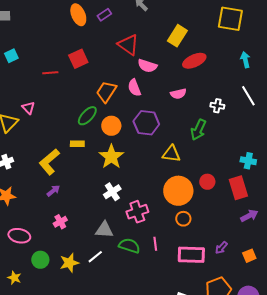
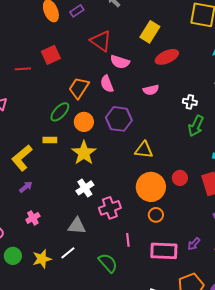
green arrow: (198, 130) -> (196, 126), moved
green semicircle: (129, 246) -> (108, 263), moved, turned 30

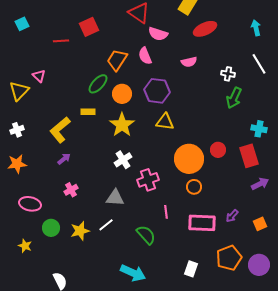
yellow triangle: (144, 150) -> (165, 122), moved

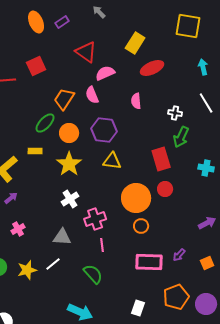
pink semicircle: (158, 34) -> (105, 73), turned 138
pink semicircle: (189, 62) -> (136, 101), turned 98
red rectangle: (249, 156) -> (161, 159), moved
pink line: (166, 212) -> (102, 245), moved

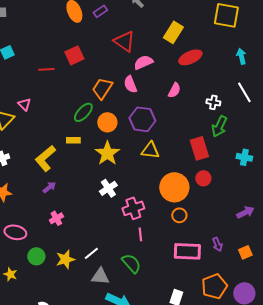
pink semicircle: (136, 101) -> (174, 90), turned -147
gray triangle: (62, 237) -> (100, 276), moved
purple arrow: (179, 255) -> (217, 244), turned -64

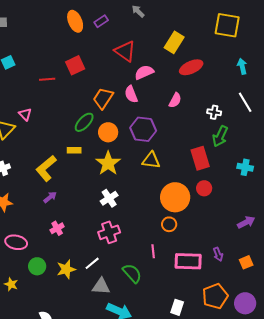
pink cross: (133, 208) -> (109, 232), moved
orange circle: (179, 215) -> (169, 224), moved
pink line: (140, 234) -> (153, 251), moved

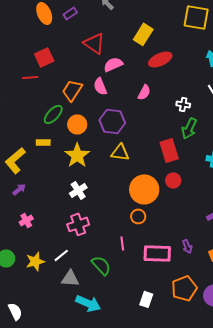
red line: (47, 79) -> (30, 77), moved

